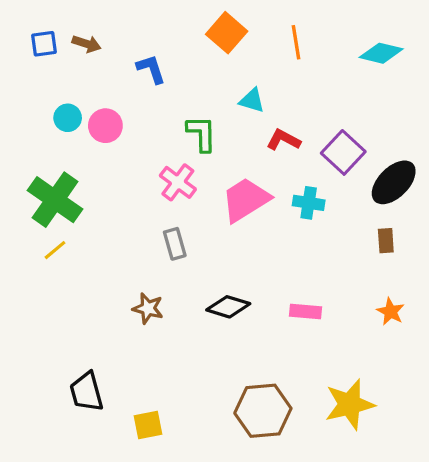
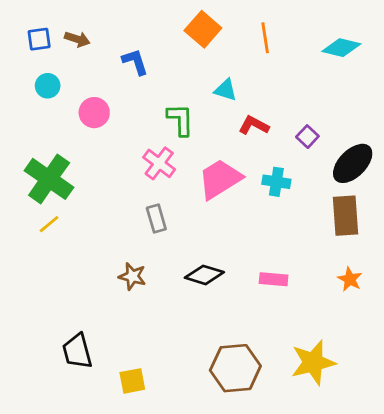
cyan circle: (68, 118) -> (48, 86), moved
purple square: (343, 152) -> (307, 137), size x0.6
brown rectangle: (386, 241) -> (346, 216), size x1.8

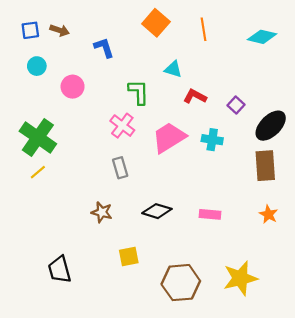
yellow square: (132, 381) -> (129, 257), moved

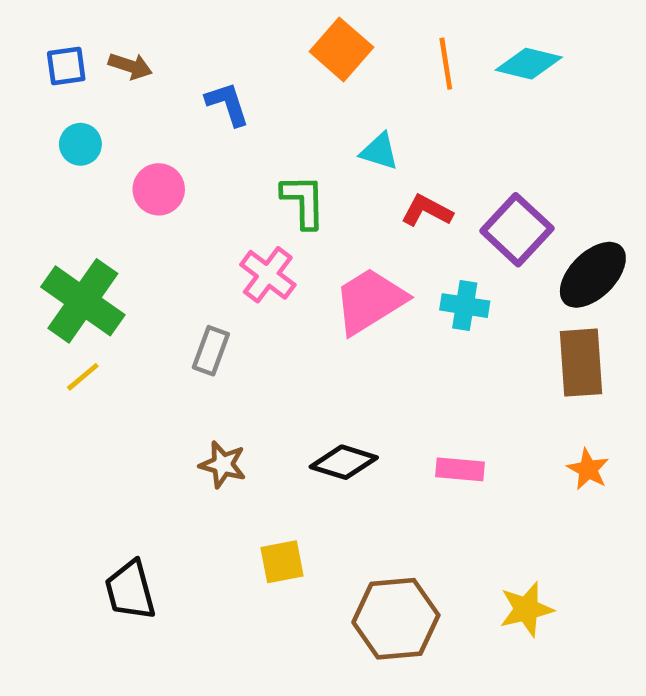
cyan diamond: (262, 37) -> (529, 64), moved
purple square: (236, 105) -> (517, 230), size x1.8
gray rectangle: (120, 168) -> (211, 351), moved, turned 36
yellow star: (240, 278) -> (526, 609), size x0.7

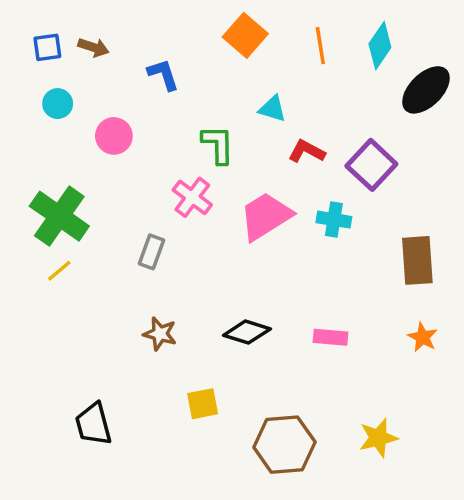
cyan diamond: (529, 64) -> (380, 46), turned -69
black ellipse: (593, 275) -> (426, 90), moved

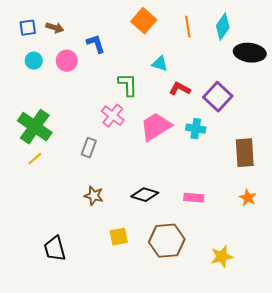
black ellipse: (426, 90) -> (250, 53), turned 52
pink circle: (114, 136) -> (67, 61), moved
brown hexagon: (284, 445) -> (167, 241), moved

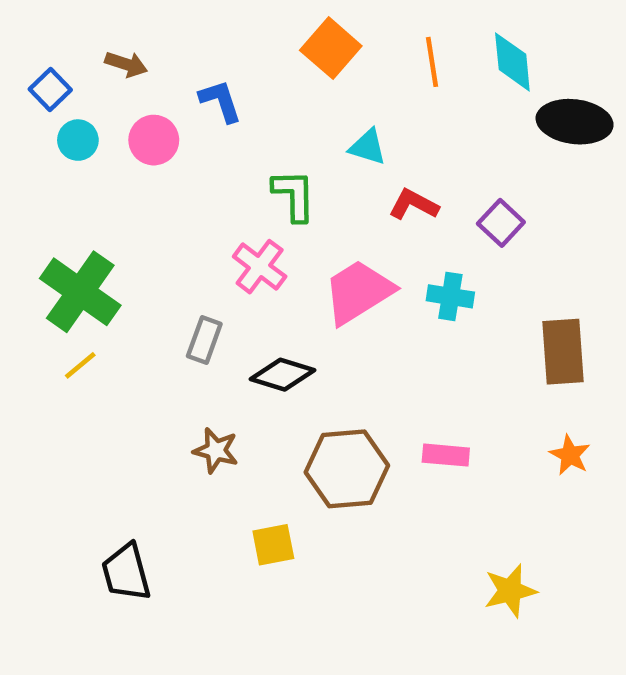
cyan diamond: (223, 27) -> (512, 62), turned -40
blue square: (28, 28) -> (50, 89), moved, turned -36
purple square: (218, 97) -> (501, 223), size x0.7
black diamond: (145, 195) -> (283, 375), moved
brown hexagon: (167, 241) -> (347, 469), moved

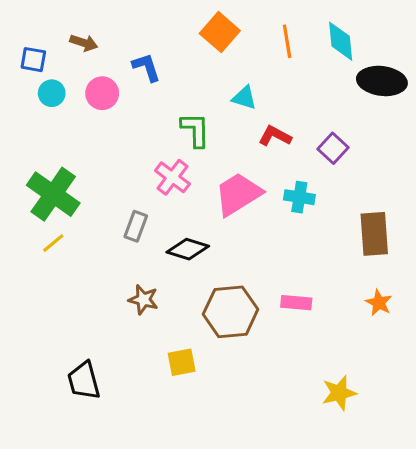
blue square: (50, 89) -> (33, 60), turned -36

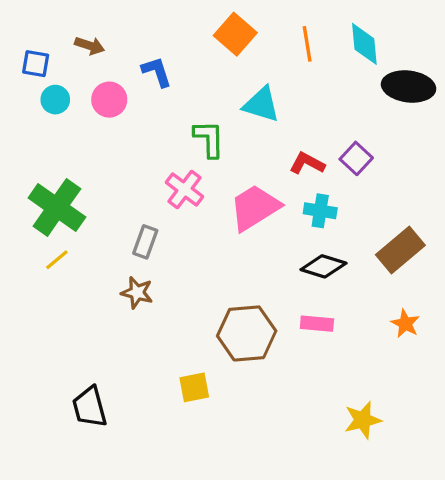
cyan triangle: (244, 98) -> (261, 104), size x1.4
red L-shape: (275, 136) -> (307, 163), moved
brown rectangle: (374, 234) -> (400, 250), turned 54
black diamond: (188, 249) -> (323, 266), moved
brown star: (143, 300) -> (137, 293), moved

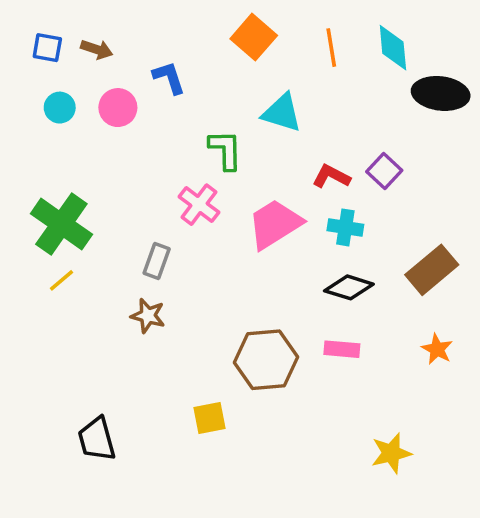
blue square: (36, 64) -> (47, 48), moved

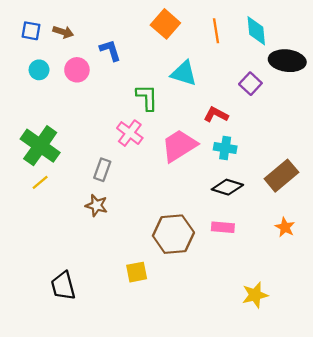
purple square: (384, 171) -> (250, 84), moved

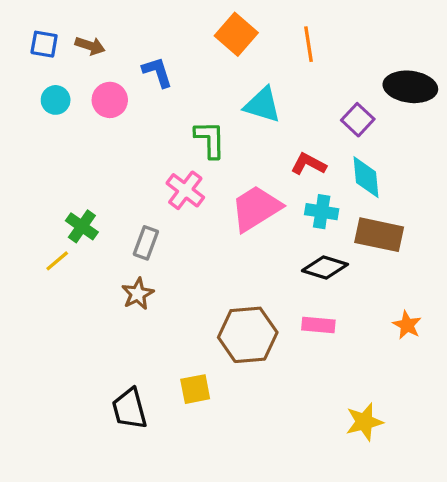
cyan diamond: (256, 31) -> (366, 177), moved
green cross: (40, 146) -> (82, 226), moved, size x0.6
brown rectangle: (281, 176) -> (379, 235), moved, turned 52
brown star: (96, 205) -> (138, 294), turned 30
black trapezoid: (63, 286) -> (129, 409), moved

